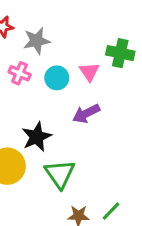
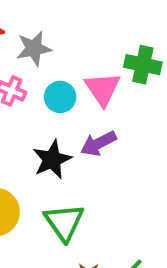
pink triangle: (89, 72) -> (103, 89), size x1.4
black star: (37, 137) -> (52, 160), moved

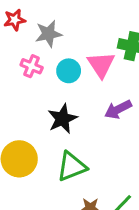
purple arrow: (98, 143) -> (118, 109), moved
green triangle: (64, 222) -> (72, 167), turned 44

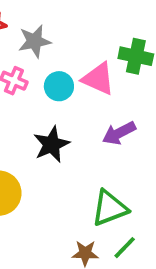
pink triangle: (101, 65) -> (98, 79), turned -32
green triangle: (72, 167) -> (110, 208), moved

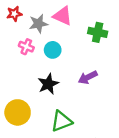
pink triangle: (98, 79) -> (63, 16), moved
green triangle: (110, 208) -> (61, 121), moved

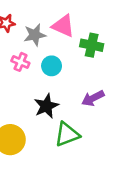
green cross: (98, 32) -> (92, 45), moved
green triangle: (61, 121) -> (67, 134), moved

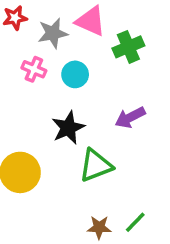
green cross: (92, 45) -> (128, 47), turned -35

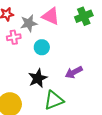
green cross: (128, 47) -> (84, 16), moved
pink cross: (34, 69) -> (14, 37), moved, turned -32

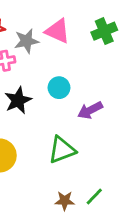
cyan circle: (42, 47) -> (59, 88), moved
black star: (38, 78) -> (18, 100), moved

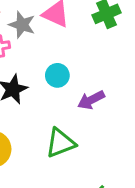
gray star: (26, 41) -> (22, 25), turned 30

